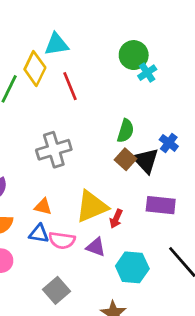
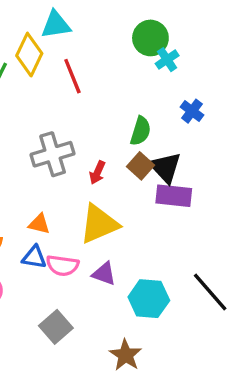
blue cross: (169, 143) -> (192, 111), moved
purple rectangle: (161, 205) -> (174, 196), moved
red arrow: (116, 219) -> (97, 172), moved

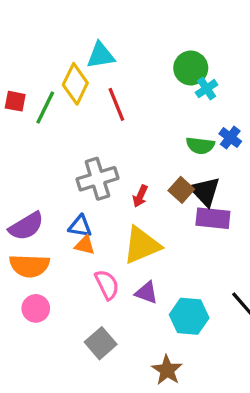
green semicircle: (141, 131) -> (200, 146), moved, turned 80
blue triangle: (34, 257) -> (80, 226), moved
pink semicircle: (62, 265) -> (107, 285), turned -124

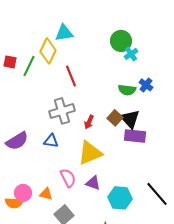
red line: (116, 104) -> (71, 76), moved
orange triangle: (85, 245) -> (46, 194), moved
orange semicircle: (29, 266) -> (14, 203), moved, size x0.7

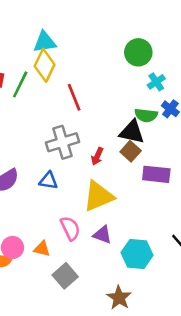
cyan triangle: (64, 33) -> (45, 42), moved
cyan cross: (131, 54) -> (156, 82), moved
black triangle: (130, 119) -> (132, 132), moved, turned -35

